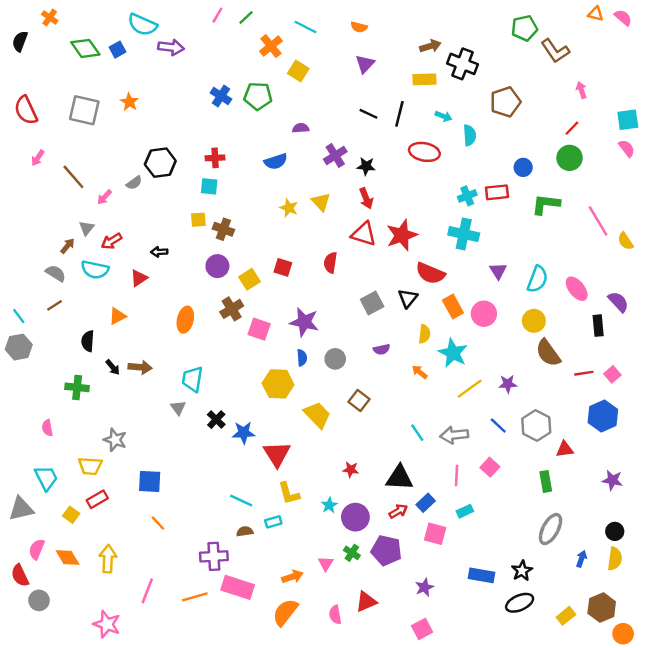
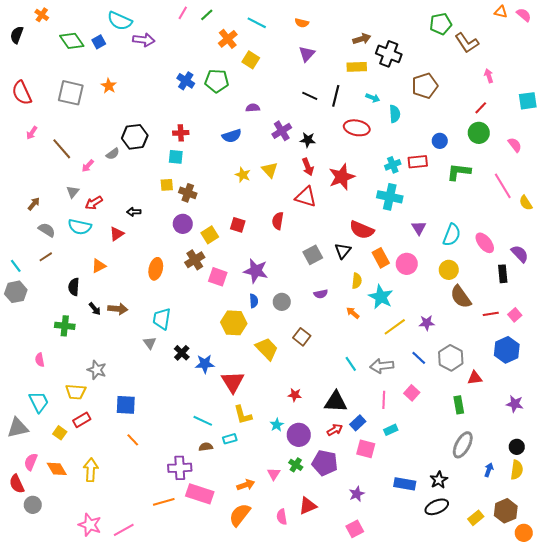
pink semicircle: (627, 148) -> (515, 145), moved
red star: (402, 235) -> (342, 177), moved
brown arrow: (68, 246) -> (34, 204), moved
pink line: (147, 591) -> (124, 530), moved, turned 40

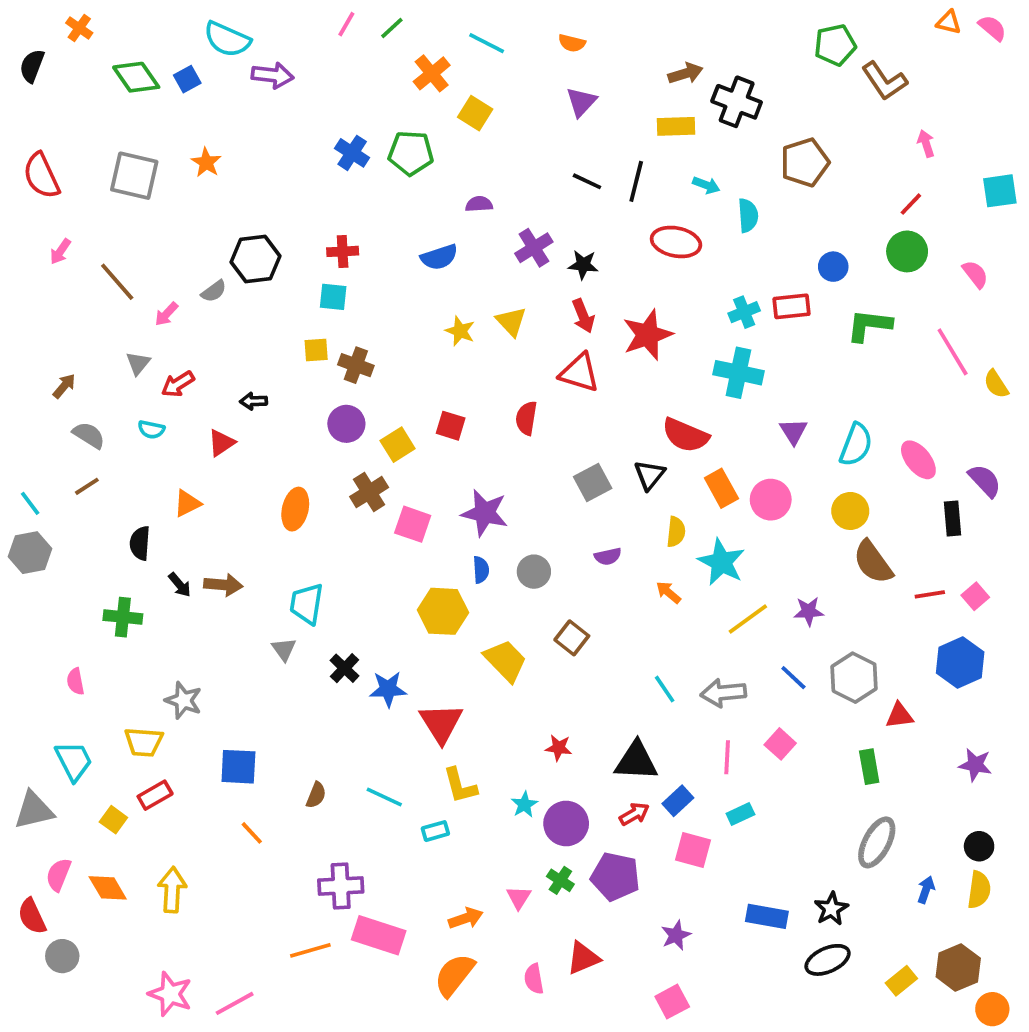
cyan semicircle: (80, 227) -> (151, 430), size x0.6
brown semicircle: (206, 447) -> (316, 795), moved, turned 120

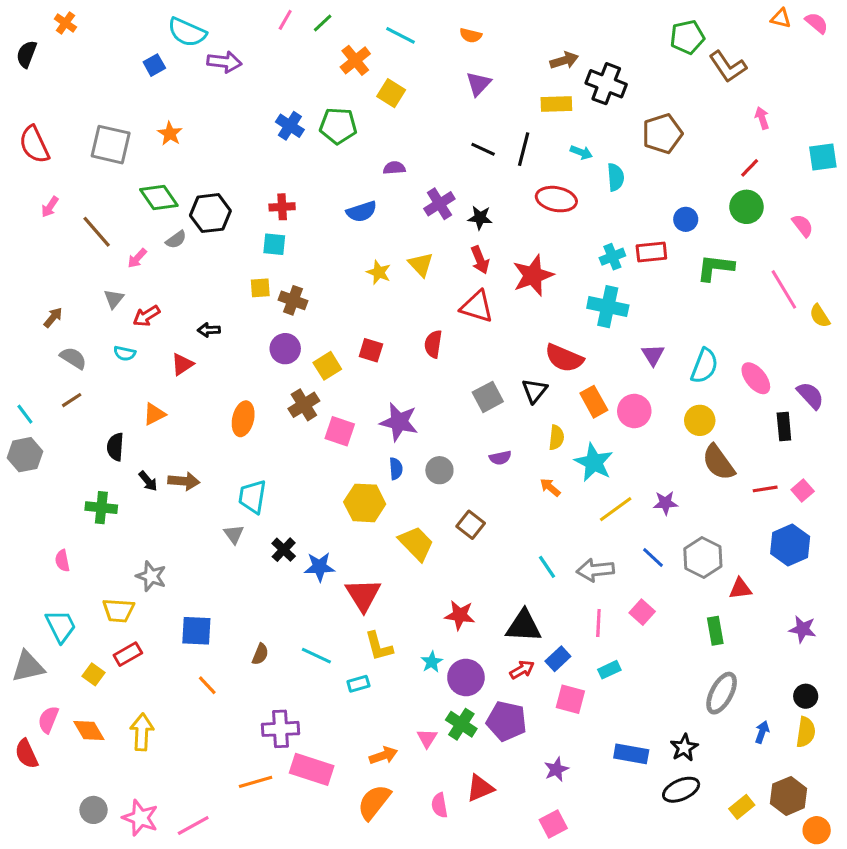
green diamond: (136, 77) -> (159, 198), moved
red star: (559, 748) -> (460, 615), size x1.4
green cross: (560, 880) -> (461, 724), size x1.4
gray circle: (62, 956) -> (94, 810), moved

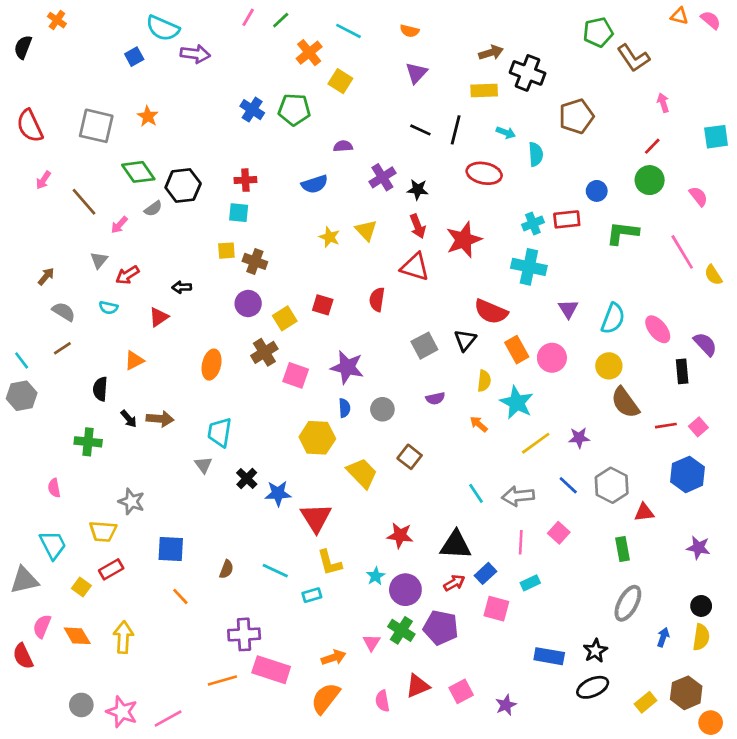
purple star: (556, 769) -> (506, 705), moved
pink square: (553, 824) -> (461, 691), moved

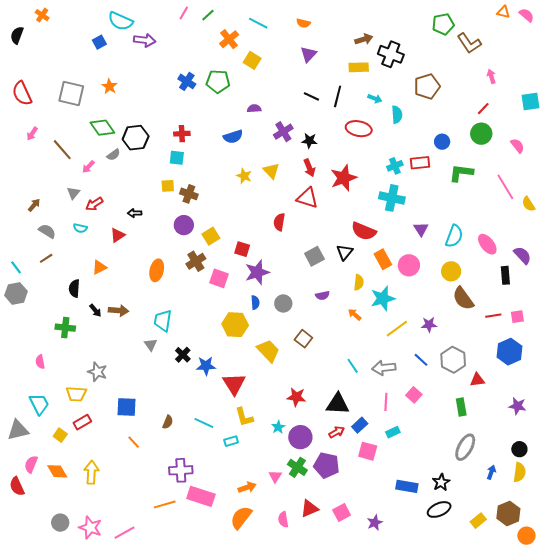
red square: (323, 305) -> (242, 249), moved
purple star: (347, 367) -> (257, 272), turned -30
cyan star: (517, 403) -> (383, 298), turned 30
pink square: (698, 427) -> (517, 317), turned 32

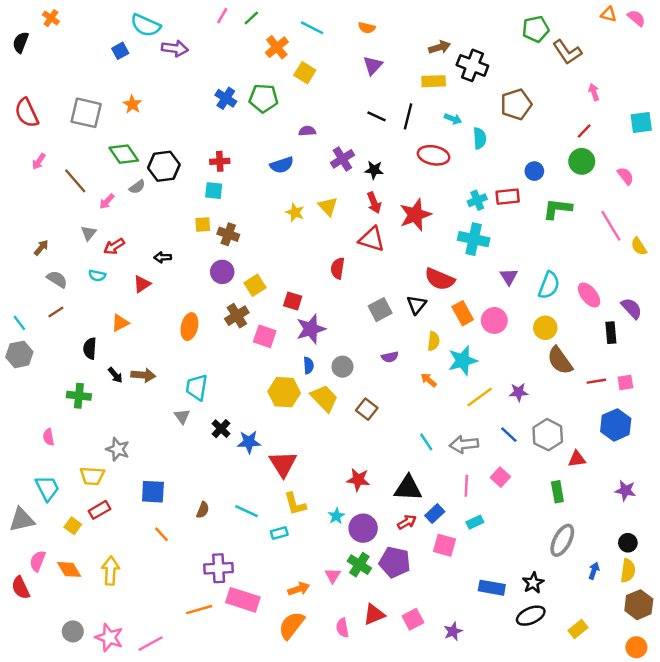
yellow trapezoid: (268, 351) -> (324, 398), moved
brown hexagon: (508, 514) -> (639, 605), moved

